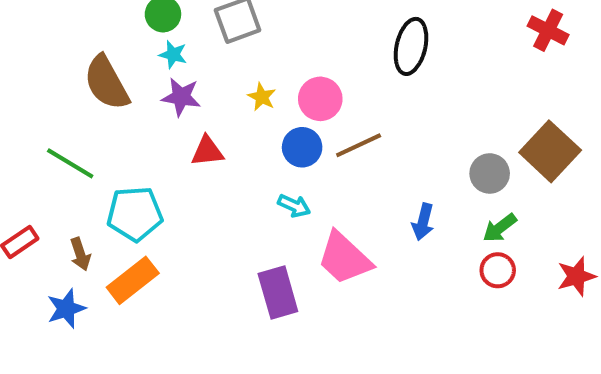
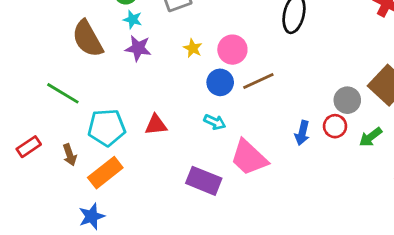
red triangle: (207, 151) -> (156, 125), moved
green arrow: (500, 228) -> (371, 137), moved
red circle: (498, 270) -> (335, 126), moved
purple rectangle: (278, 292) -> (204, 181), turned -52
blue star: (66, 309) -> (92, 216), moved

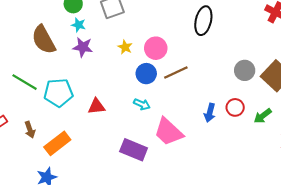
gray circle: (347, 100) -> (245, 70), moved
cyan pentagon: (107, 128) -> (58, 93), moved

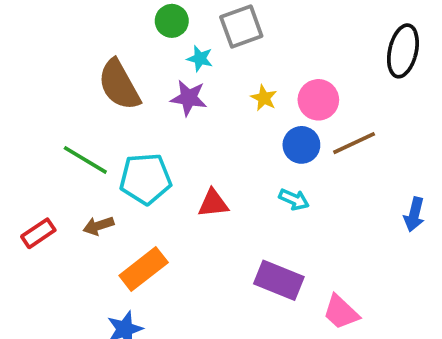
cyan star: (79, 25) -> (200, 58), moved
brown arrow: (30, 130) -> (98, 226), moved, turned 91
pink trapezoid: (168, 132) -> (341, 312), moved, size x0.7

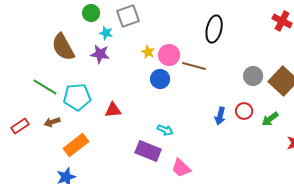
yellow star: (264, 98) -> (148, 52), moved
brown line: (354, 143) -> (194, 66), moved, turned 40
cyan arrow: (294, 199) -> (165, 130), moved

